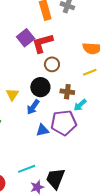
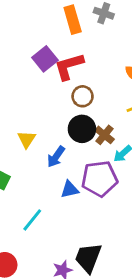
black circle: (40, 87) -> (82, 129), moved
brown cross: (67, 92) -> (104, 135), turned 32
cyan line: (27, 169) -> (32, 220), moved, turned -30

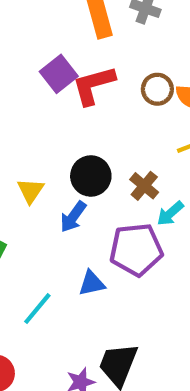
brown circle: (83, 96) -> (157, 89), moved
black circle: (82, 129) -> (91, 176), moved
blue triangle: (70, 190) -> (92, 283), moved

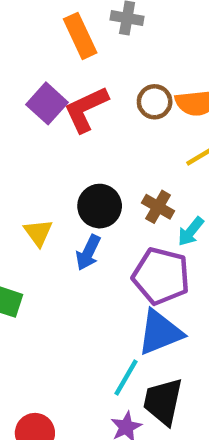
purple pentagon: (136, 250) -> (161, 276), turned 30
blue triangle: (92, 283) -> (160, 332), moved, size x1.6
cyan line: (37, 309) -> (126, 378), moved

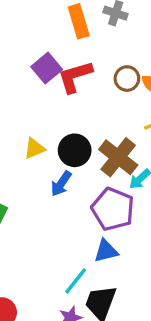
brown cross: (158, 207) -> (118, 157), size x1.6
yellow triangle: (38, 233) -> (34, 148), moved, turned 35
blue triangle: (160, 332) -> (106, 251), size x0.7

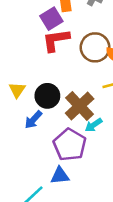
purple square: (47, 68) -> (51, 19), moved
brown circle: (127, 79) -> (95, 47), size x1.5
yellow triangle: (34, 148) -> (17, 90), turned -42

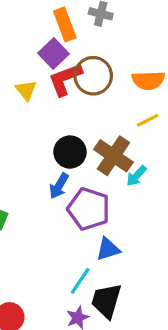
brown circle: (95, 47) -> (93, 76), moved
yellow triangle: (17, 90) -> (26, 90), moved
purple pentagon: (70, 145) -> (89, 209), moved

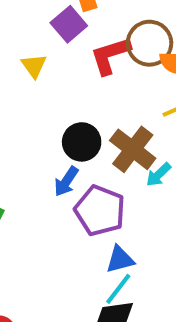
brown circle: (93, 76) -> (149, 43), moved
red L-shape: (65, 79) -> (110, 55), moved
cyan line: (80, 281) -> (118, 289), moved

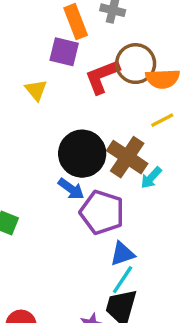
purple square: (69, 24) -> (64, 52), turned -32
black circle: (82, 142) -> (82, 154), size x1.4
blue arrow: (66, 181) -> (71, 189), turned -84

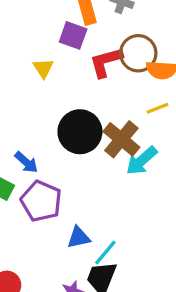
cyan arrow: (151, 178) -> (142, 161), size x1.5
blue arrow: (71, 189) -> (26, 162), moved
purple pentagon: (102, 212) -> (41, 201), moved
blue triangle: (122, 254) -> (79, 237), moved

